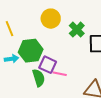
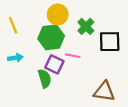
green hexagon: (31, 51) -> (51, 37), moved
pink line: (60, 74) -> (73, 56), moved

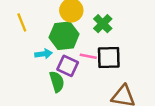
black square: (110, 42) -> (109, 57), moved
cyan arrow: (15, 58) -> (44, 54), moved

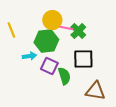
pink line: (88, 56) -> (66, 28), moved
green semicircle: (57, 82) -> (64, 76), moved

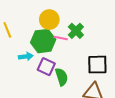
pink line: (66, 28) -> (61, 38), moved
black square: (83, 59) -> (97, 65), moved

